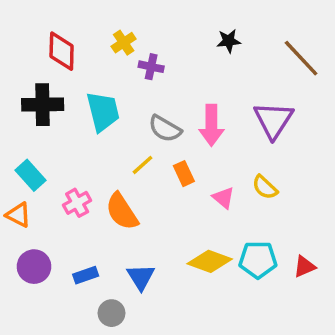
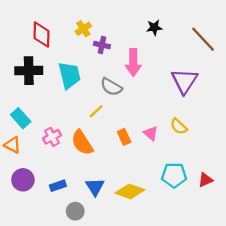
pink arrow: (211, 125) -> (133, 62), moved
orange rectangle: (184, 174) -> (124, 137), moved
yellow diamond: (210, 261) -> (130, 191), moved

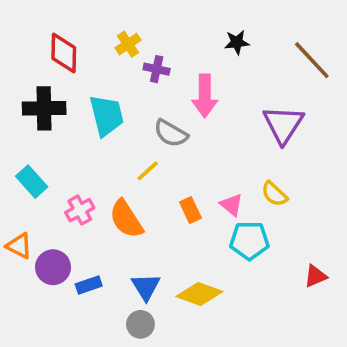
orange triangle: (12, 145) -> (19, 246), moved
cyan pentagon: (174, 175) -> (249, 240), moved
purple circle: (23, 180) -> (53, 267), moved
gray circle: (75, 211) -> (140, 324), moved

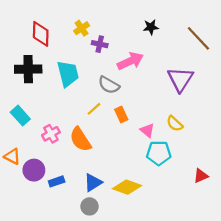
pink arrow: (205, 96) -> (130, 61), turned -115
orange rectangle: (190, 210) -> (121, 114), moved
blue triangle: (146, 287) -> (93, 183), turned 30

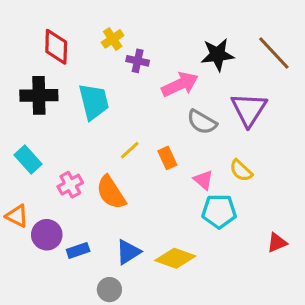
black star: (151, 27) -> (218, 55), moved, size x1.5
gray semicircle: (109, 85) -> (202, 122), moved
gray circle: (90, 206) -> (109, 290), moved

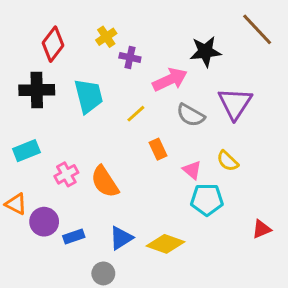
red diamond: (56, 47) -> (53, 44), turned 36
brown line: (274, 53) -> (257, 29), moved
yellow line: (130, 150) -> (136, 114), moved
cyan rectangle: (28, 160) -> (26, 151), turned -70

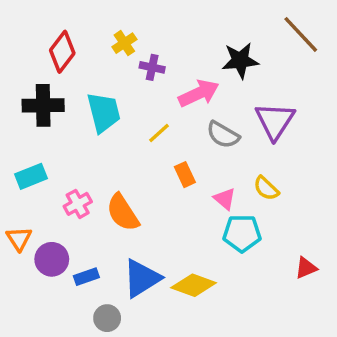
orange triangle: (16, 204) -> (19, 239), turned 30
blue triangle: (121, 238) -> (142, 278), size x1.4
gray circle: (103, 273) -> (107, 318), moved

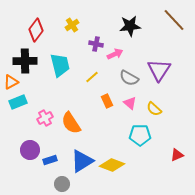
black star: (240, 60) -> (130, 26), moved
purple cross: (152, 67) -> (96, 44), moved
pink arrow: (199, 93) -> (115, 54), size x0.7
pink triangle: (225, 199) -> (130, 103), moved
orange triangle: (19, 239) -> (11, 82), moved, turned 35

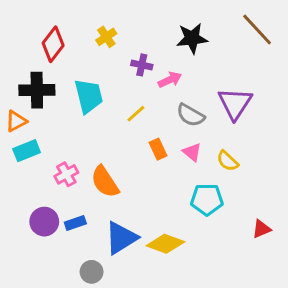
blue rectangle: (50, 160) -> (75, 223), moved

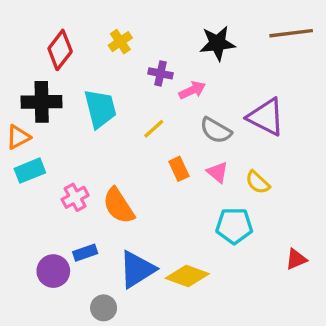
brown line: (257, 29) -> (291, 33), turned -54
purple triangle: (235, 103) -> (266, 117), turned -36
purple circle: (44, 222) -> (53, 271), moved

